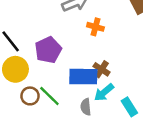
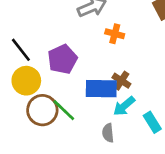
brown circle: (30, 96) -> (42, 110), size x1.5
gray semicircle: (86, 107) -> (108, 133), moved

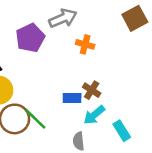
purple pentagon: (62, 59) -> (30, 38), moved
blue rectangle: (101, 89) -> (72, 98), size x0.6

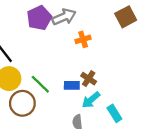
purple pentagon: (30, 38) -> (39, 18), moved
orange cross: (85, 44) -> (83, 39), turned -32
green line: (35, 119) -> (40, 84), moved

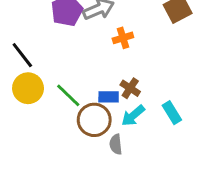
brown circle: (22, 103) -> (94, 120), moved
cyan rectangle: (114, 113) -> (172, 113), moved

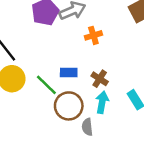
blue rectangle: (109, 97) -> (69, 73), moved
cyan arrow: (133, 116) -> (102, 102), turned 140

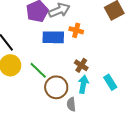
orange cross: (93, 35) -> (76, 30), turned 32
blue rectangle: (69, 73) -> (53, 37), moved, size x1.5

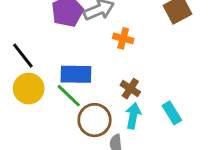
blue rectangle: (53, 37) -> (76, 74), moved

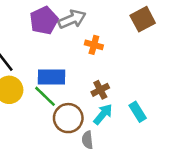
brown cross: (130, 89) -> (100, 90), turned 30
cyan arrow: (133, 116) -> (103, 114), turned 30

